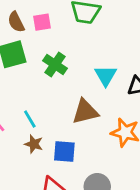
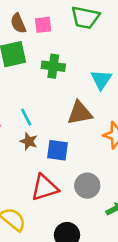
green cross: (55, 65) -> (53, 66), turned -30

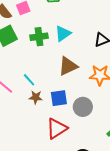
cyan triangle: (101, 80) -> (63, 33), moved, turned 36
gray circle: (87, 186) -> (83, 107), moved

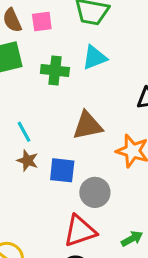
cyan triangle: (63, 33) -> (94, 58), moved
red triangle: (57, 128) -> (80, 231), moved

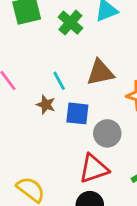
green cross: (55, 71) -> (70, 23), turned 35
cyan line: (24, 132) -> (59, 81), moved

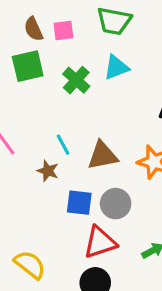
brown triangle: (100, 72) -> (102, 156), moved
blue square: (77, 113) -> (79, 203), moved

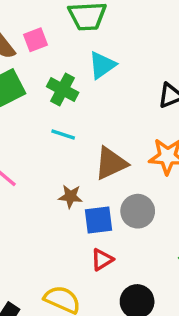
cyan line: (63, 145) -> (63, 135), moved, turned -30
brown star: (48, 171) -> (70, 196), moved
red triangle: (100, 242) -> (102, 260), moved, size x0.6

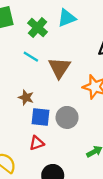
brown triangle: (111, 163) -> (59, 68), moved, turned -45

